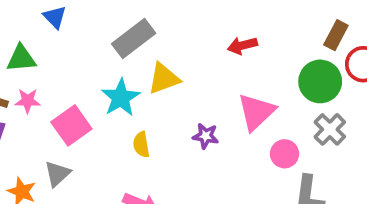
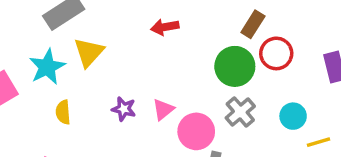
yellow triangle: (164, 79) -> (89, 52), turned -32
pink triangle: (256, 112) -> (163, 109), moved, size x0.6
pink circle: (285, 154) -> (196, 131), size x1.4

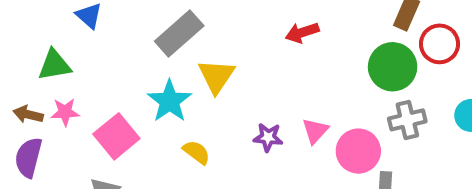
yellow semicircle: (63, 112) -> (196, 152), turned 140
gray cross: (240, 112) -> (407, 120), turned 36

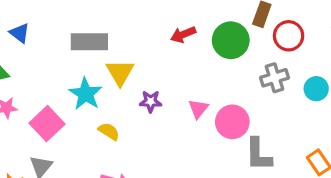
gray rectangle: (179, 33) -> (89, 42), turned 45
green circle: (393, 67) -> (231, 40), moved
gray cross: (407, 120) -> (275, 78), moved
purple star: (268, 137) -> (151, 101), moved

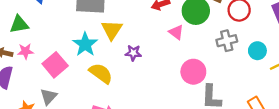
pink triangle: (198, 109) -> (176, 32), moved, turned -35
yellow semicircle: (109, 131) -> (101, 73), size x1.5

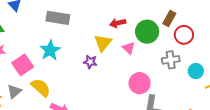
yellow triangle: (112, 30) -> (103, 43), moved
yellow semicircle: (101, 73) -> (41, 88), moved

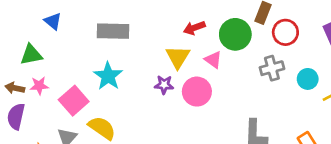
pink circle: (140, 83) -> (197, 92), moved

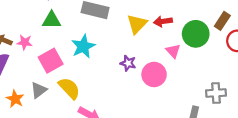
green triangle: (31, 55) -> (52, 20), moved
yellow triangle: (178, 57) -> (137, 24), moved
gray cross: (272, 68) -> (216, 93), moved

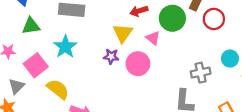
yellow triangle: (137, 24) -> (123, 33), moved
gray triangle: (39, 90) -> (16, 86), moved

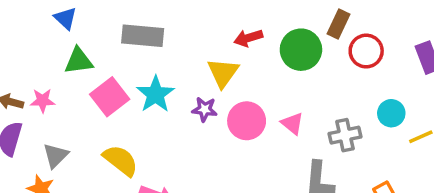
pink triangle: (153, 38) -> (292, 123), moved
cyan star: (65, 47) -> (155, 94), moved
pink square: (36, 65) -> (110, 97), moved

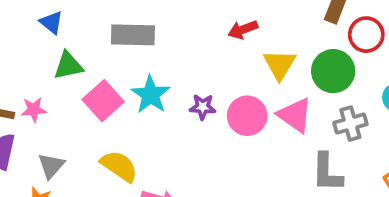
green circle: (301, 50) -> (333, 71), moved
yellow triangle: (223, 73) -> (280, 65), moved
pink triangle: (292, 123) -> (295, 115), size x1.5

